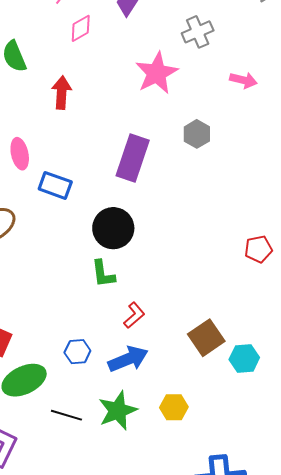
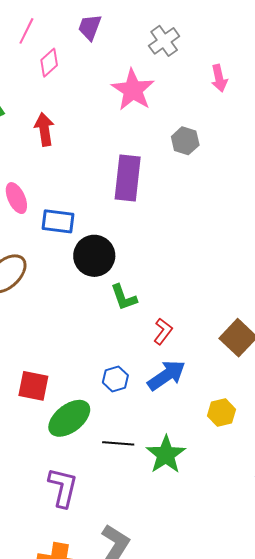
pink arrow: (243, 80) -> (219, 78), turned 76
black circle: (113, 228) -> (94, 256), moved
green star: (118, 411) -> (166, 455), moved

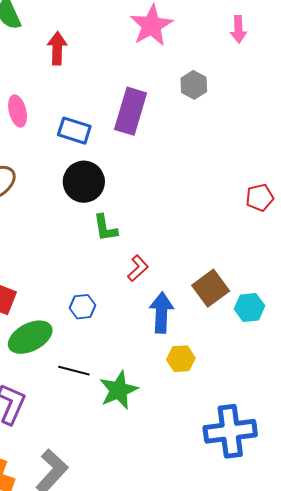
blue rectangle: (58, 221) -> (74, 131), moved
blue arrow: (166, 375) -> (161, 313), moved, turned -63

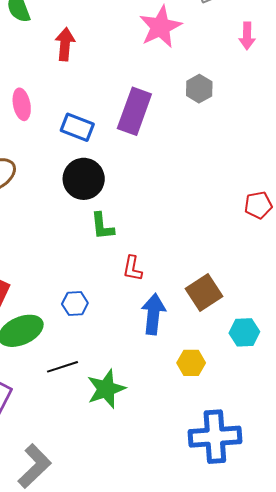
red L-shape: (138, 268) -> (133, 268), turned 140
cyan hexagon: (249, 307) -> (244, 332), moved
yellow hexagon: (181, 359) -> (191, 363), moved
black line: (74, 371) -> (62, 367), turned -36

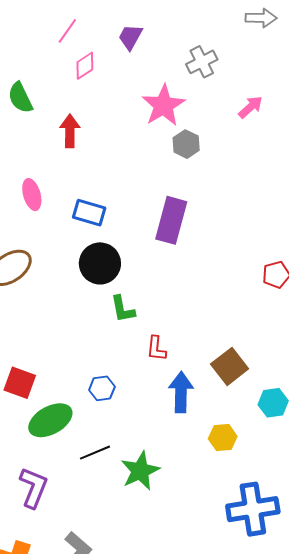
pink arrow: (247, 36) -> (250, 107), turned -128
gray hexagon: (199, 89) -> (186, 144), moved
purple rectangle: (134, 111) -> (171, 220), moved

